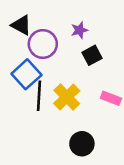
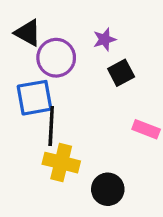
blue square: (26, 74) -> (35, 98), turned 32
yellow cross: (67, 97) -> (61, 163), moved, turned -32

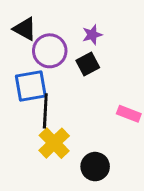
black square: (121, 73) -> (88, 64), moved
yellow cross: (61, 163) -> (54, 143), turned 32

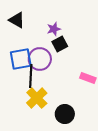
purple star: (92, 35) -> (54, 29), moved
purple circle: (50, 51) -> (40, 59), moved

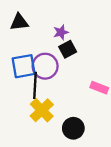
black triangle: (17, 20) -> (19, 22), turned -36

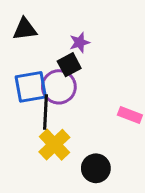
black square: (68, 49) -> (69, 65), moved

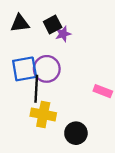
black square: (69, 65) -> (53, 25), moved
yellow cross: (54, 145) -> (43, 114), turned -35

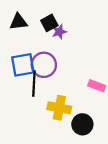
yellow cross: (43, 114) -> (59, 108), moved
black circle: (76, 133) -> (82, 124), moved

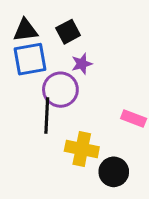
purple star: (59, 32) -> (82, 64), moved
blue square: (23, 65) -> (30, 59), moved

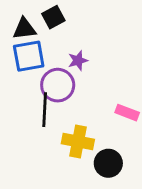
black square: (68, 32) -> (53, 17), moved

